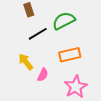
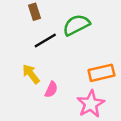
orange rectangle: (70, 55) -> (101, 73), moved

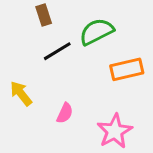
orange rectangle: (101, 73) -> (127, 69), moved
yellow arrow: (31, 74) -> (21, 93), moved

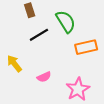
green semicircle: (97, 32) -> (66, 22), turned 85
pink semicircle: (65, 113) -> (44, 77), turned 40

